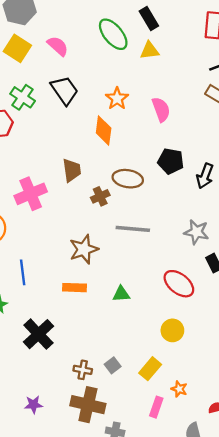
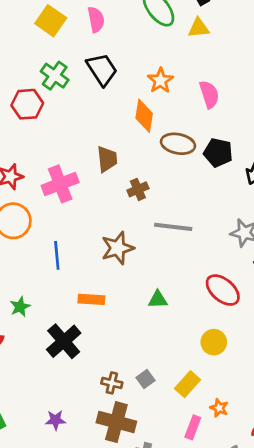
pink semicircle: (58, 46) -> (96, 20), turned 35
brown ellipse: (128, 179) -> (178, 144), moved
blue line: (23, 272) -> (57, 255), moved
orange rectangle: (74, 288) -> (91, 299), moved

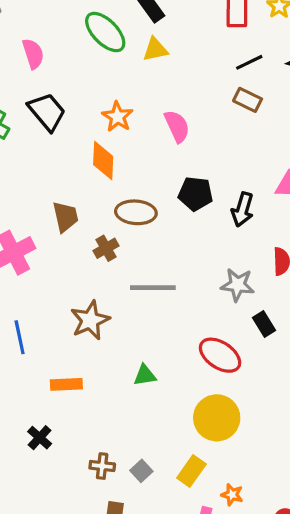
brown ellipse: (178, 144) -> (136, 212), moved
black cross: (64, 341) -> (40, 438), size x0.6
yellow circle: (214, 342) -> (217, 418), size x1.5
brown cross: (112, 383) -> (102, 466), moved

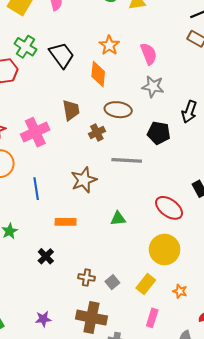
black trapezoid: (47, 112) -> (62, 55), moved
black pentagon: (196, 194) -> (159, 133), moved
gray star: (238, 285) -> (153, 87), moved
orange star: (232, 495) -> (180, 291), moved

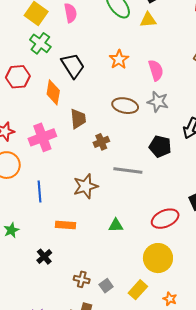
green cross: (25, 47) -> (40, 43), moved
orange diamond: (98, 74) -> (53, 92), moved
brown ellipse: (118, 110) -> (125, 106), moved
red ellipse: (169, 208) -> (165, 219), turned -64

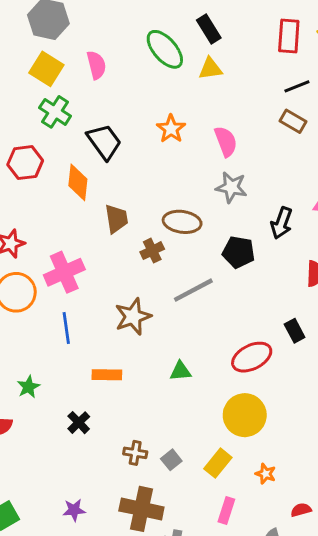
brown ellipse: (125, 106) -> (182, 222), moved
pink cross: (42, 137) -> (64, 272), moved
gray line: (128, 170) -> (193, 290), turned -32

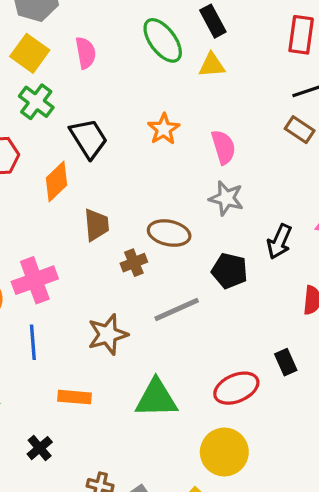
orange diamond: (78, 182) -> (56, 182), turned 36
green triangle: (180, 371) -> (156, 398), size x1.8

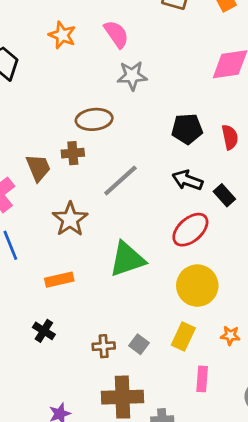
brown trapezoid: (96, 225) -> (38, 168), moved
black arrow: (279, 242) -> (187, 180), moved, turned 104
brown cross: (134, 263) -> (73, 153), turned 35
black pentagon: (229, 271) -> (187, 129), moved

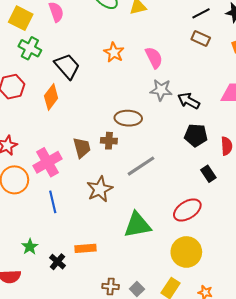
black arrow: (187, 180) -> (189, 101), moved
black rectangle: (224, 195) -> (208, 174), moved
orange rectangle: (59, 280) -> (85, 248), moved
black cross: (44, 331) -> (57, 262), moved

